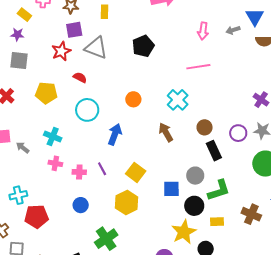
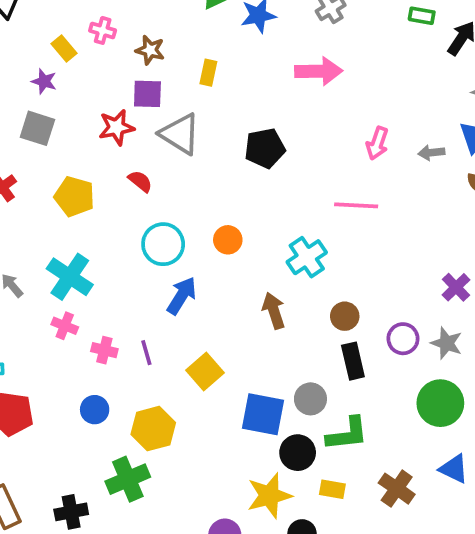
cyan circle: (87, 110) -> (163, 244), moved
cyan cross: (53, 137) -> (70, 277), size x1.4
blue square: (171, 189) -> (263, 414), size x1.4
yellow hexagon: (127, 202) -> (153, 429), moved

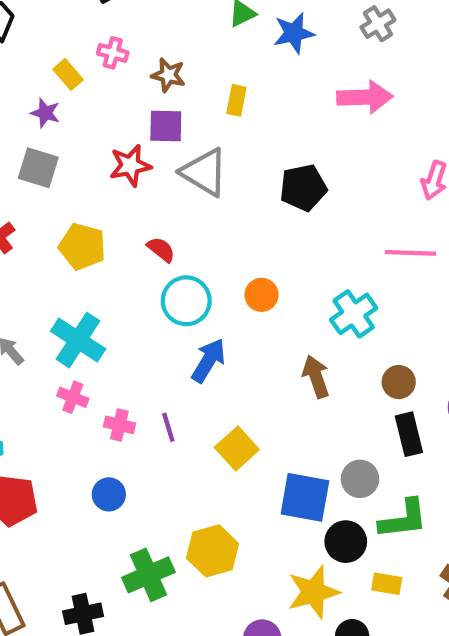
red semicircle: (140, 181) -> (161, 249), moved
yellow hexagon: (153, 429) -> (213, 551), moved

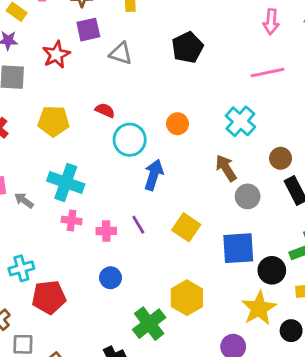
red star: (130, 165) -> (56, 55), moved
gray triangle: (204, 172) -> (121, 53), size x0.7
gray circle: (360, 479) -> (248, 196), moved

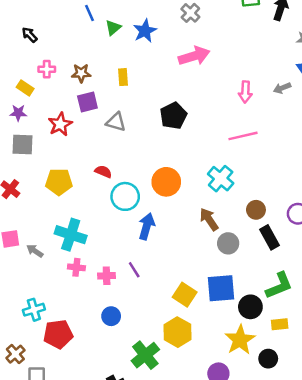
orange circle: (178, 124) -> (166, 182), size x1.5
yellow square: (186, 227) -> (185, 295), moved

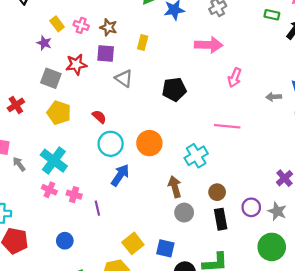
pink cross: (47, 69) -> (81, 25), moved
pink arrow: (245, 92) -> (235, 78), moved
gray square: (23, 145) -> (51, 78), moved
pink cross: (107, 276) -> (74, 195), moved
blue square: (221, 288) -> (165, 248), size x0.7

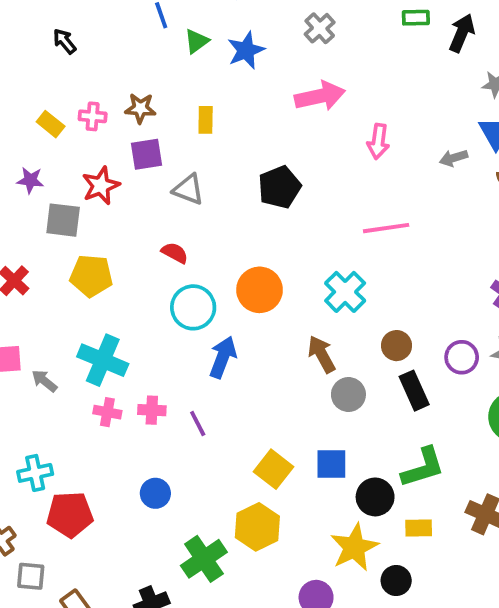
purple star: (44, 43) -> (30, 180), moved
red semicircle: (99, 117) -> (175, 253), moved

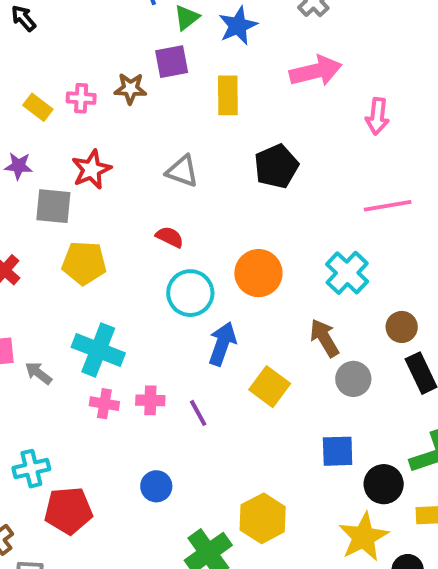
black arrow: (65, 41) -> (24, 18), moved
yellow rectangle: (206, 120) -> (228, 95), moved, size x1.4
purple square: (146, 154) -> (172, 62), moved
yellow square: (274, 469) -> (270, 387), moved

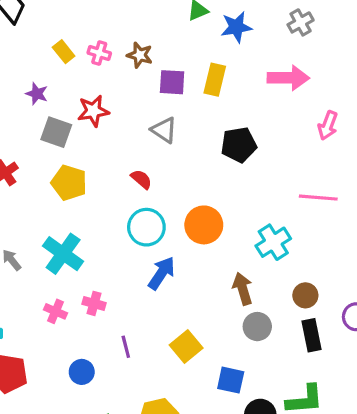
purple square: (172, 62) -> (172, 82), moved
yellow square: (270, 387) -> (186, 347), moved
pink cross: (104, 404) -> (55, 311), moved
purple line: (198, 413) -> (126, 347), moved

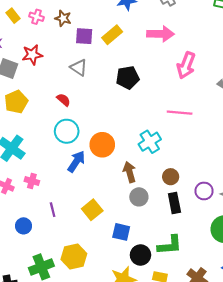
yellow rectangle: (215, 80) -> (112, 35), turned 36
pink arrow: (328, 125) -> (186, 65), size x1.4
yellow pentagon: (69, 183) -> (16, 102), turned 30
orange circle: (204, 225) -> (102, 145), moved

